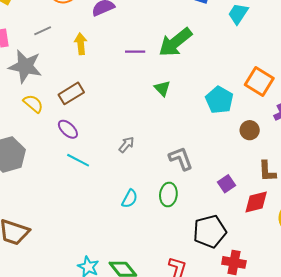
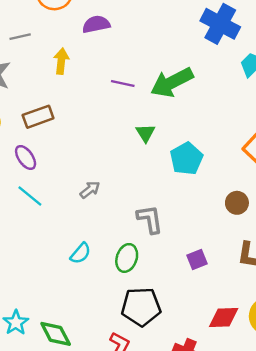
cyan pentagon: (219, 100) -> (186, 159), moved
red diamond: (256, 202) -> (224, 318), moved
black pentagon: (210, 231) -> (141, 307), moved

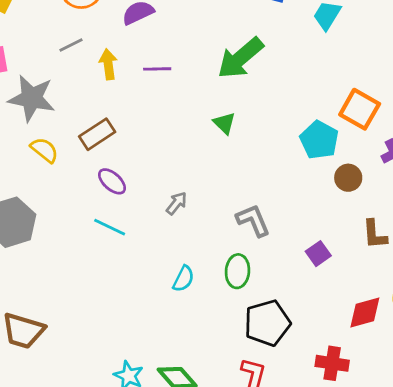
gray line: (20, 37) -> (71, 45), moved
purple line: (123, 84) -> (157, 69), moved
purple ellipse: (26, 157) -> (112, 181), moved
cyan pentagon: (186, 159) -> (319, 140), moved

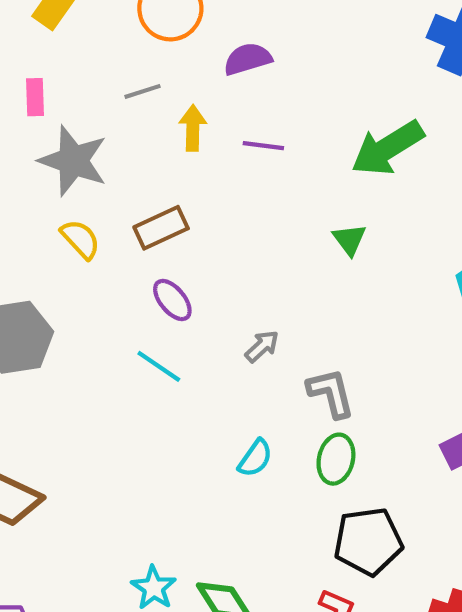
gray L-shape: (253, 220) -> (331, 393), moved

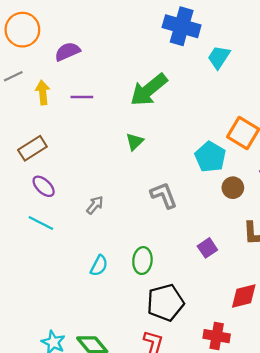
green triangle: (349, 240) -> (135, 142), turned 30
gray L-shape: (331, 393) -> (164, 195), moved

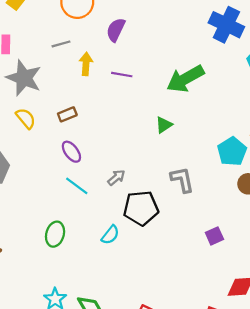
purple semicircle: (67, 52) -> (116, 30), turned -50
brown rectangle: (32, 148) -> (67, 114), size x0.7
cyan line: (41, 223) -> (77, 186), moved
green ellipse: (142, 261) -> (55, 234), moved
black pentagon: (165, 303) -> (141, 208), moved

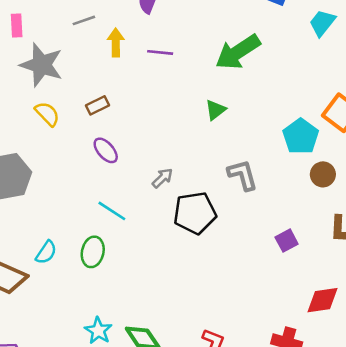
cyan line: (77, 186) -> (112, 211), moved
cyan semicircle: (110, 235) -> (46, 252), moved

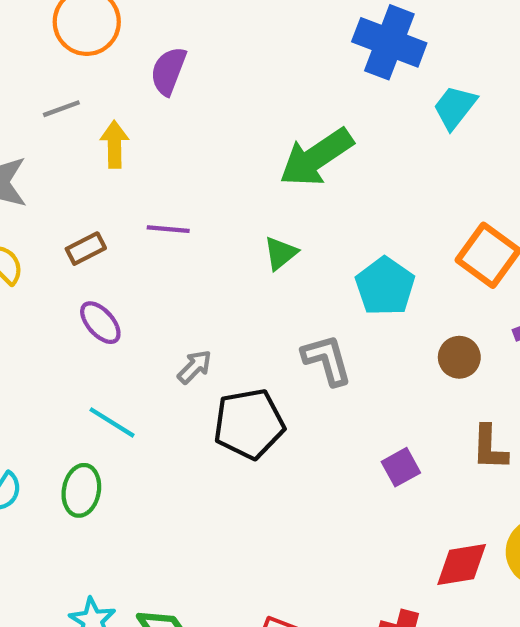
purple line: (160, 52) -> (168, 229), moved
cyan pentagon: (301, 136) -> (385, 286), moved

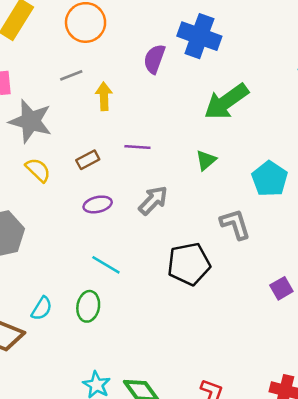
blue cross: (389, 42) -> (199, 36), moved
purple semicircle: (168, 71) -> (154, 59), moved
purple ellipse: (100, 323) -> (98, 204), turned -60
gray arrow: (195, 367) -> (153, 200), moved, size x1.4

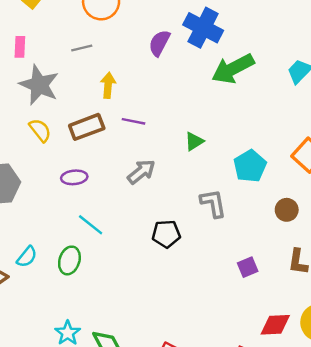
yellow arrow: (104, 96) -> (108, 85), moved
green arrow: (226, 102) -> (233, 69), moved
brown rectangle: (88, 160) -> (87, 127), size x1.6
purple ellipse: (98, 204) -> (74, 177), moved
black pentagon: (189, 264) -> (166, 234), size x0.7

